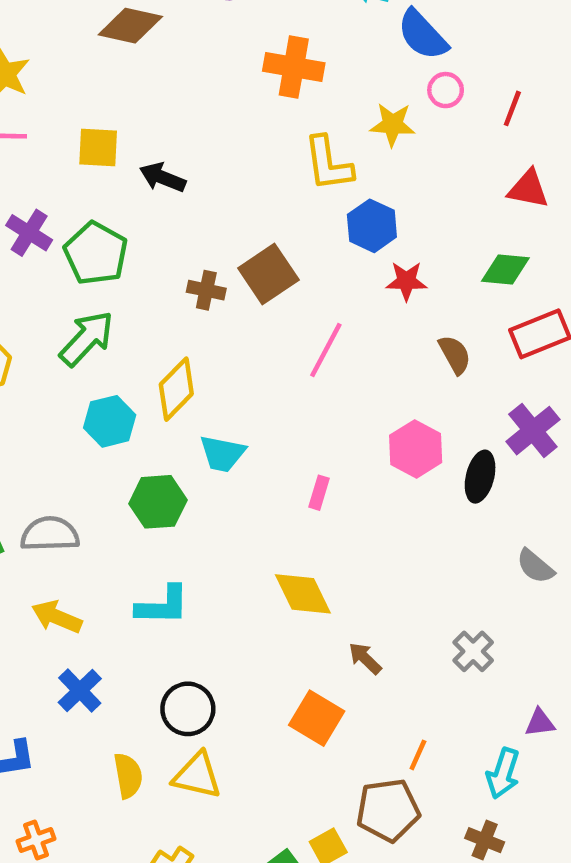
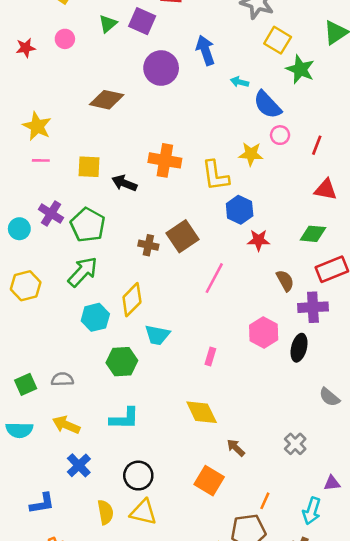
orange cross: (294, 67) -> (165, 160), moved
purple cross: (533, 431) -> (313, 307), moved, turned 36
gray semicircle: (50, 534) -> (62, 379), size x0.7

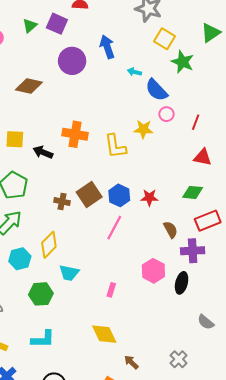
blue hexagon: (240, 210) -> (119, 195), moved

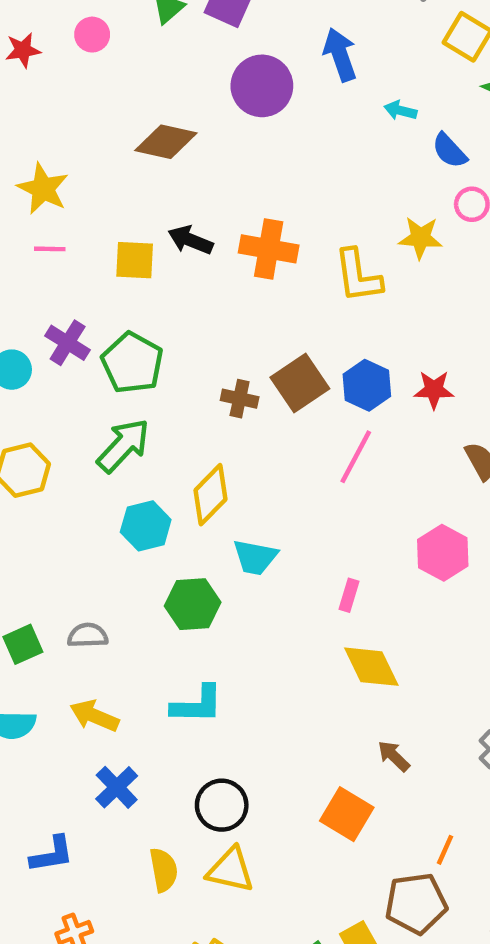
blue semicircle: (156, 90) -> (450, 151), size x0.7
black arrow: (43, 152) -> (190, 240), moved
yellow diamond: (104, 334) -> (371, 667), moved

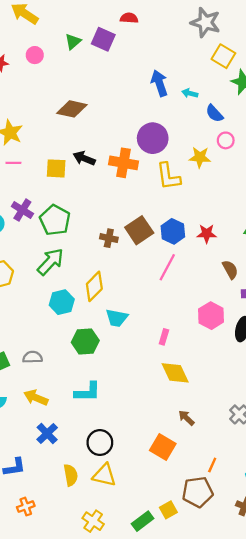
blue arrow: (340, 55) -> (159, 83), moved
purple circle: (262, 86) -> (153, 138), moved

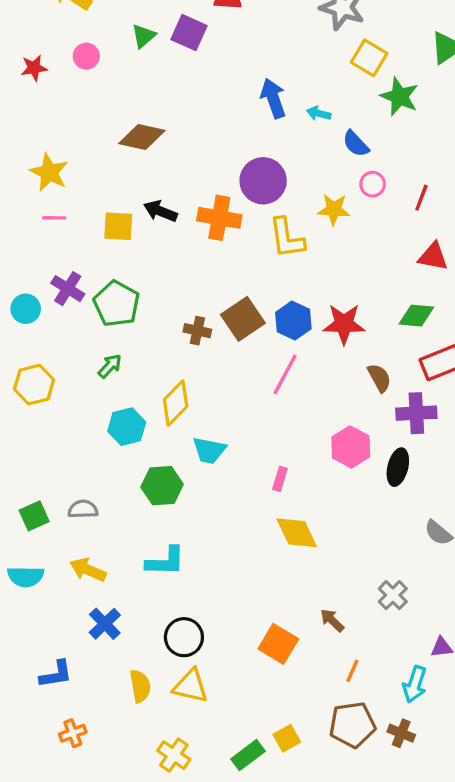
red star: (207, 234) -> (344, 324), size x1.4
green arrow: (50, 262) -> (110, 366), size x0.6
brown arrow: (186, 418) -> (332, 620), moved
brown pentagon: (198, 492) -> (352, 725), moved

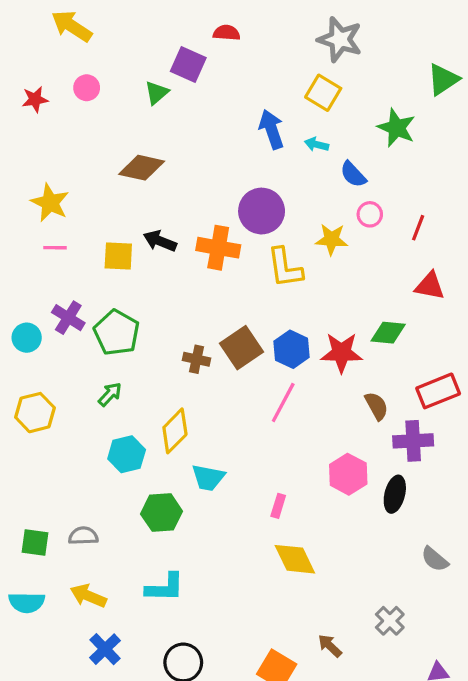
green triangle: (144, 36) -> (157, 93), moved
yellow square: (369, 58) -> (323, 93), moved
green diamond: (416, 316) -> (388, 333), moved
green square: (34, 516) -> (35, 543), turned 32

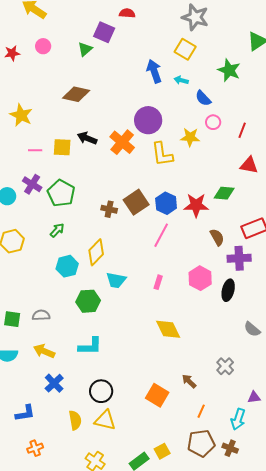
pink line: (55, 248) -> (35, 150), moved
orange cross: (218, 248) -> (122, 142), turned 30
pink rectangle: (278, 506) -> (158, 282), moved

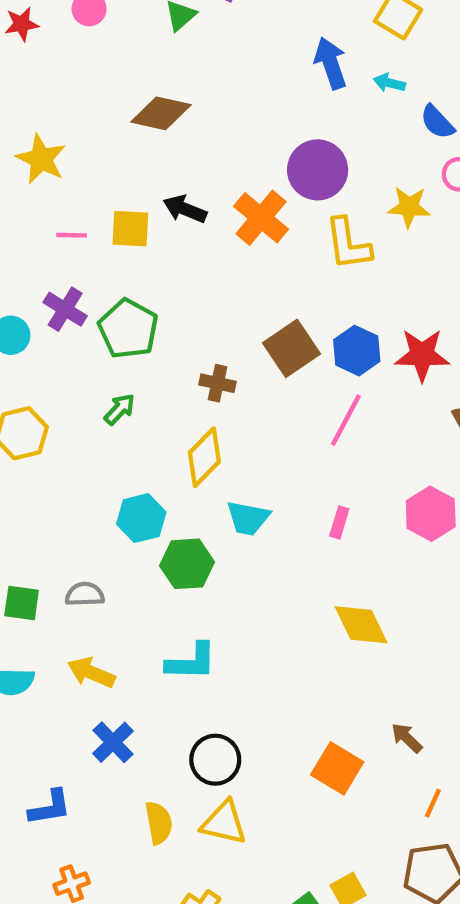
brown cross: (109, 209) -> (217, 383), moved
cyan hexagon: (67, 266) -> (141, 518), moved

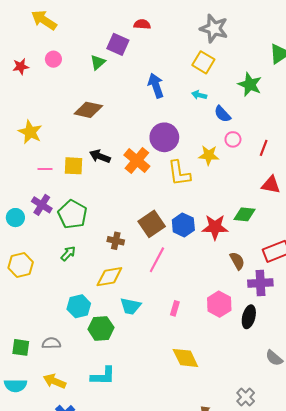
blue arrow: (331, 63) -> (156, 86), moved
pink line: (346, 420) -> (157, 260), moved
yellow diamond: (204, 457) -> (109, 277), turned 36

